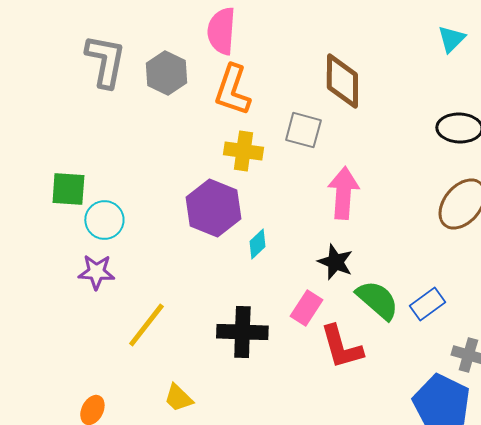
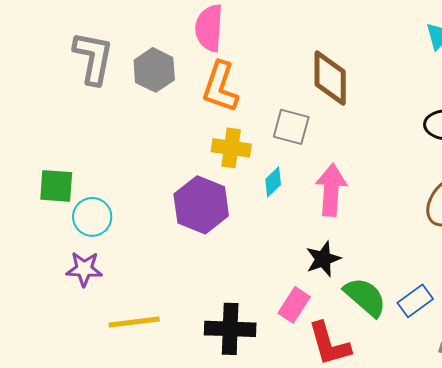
cyan diamond: (257, 244) -> (273, 182), moved
black star: (335, 262) -> (323, 259), turned 30
yellow line: (146, 325) -> (134, 322), turned 45

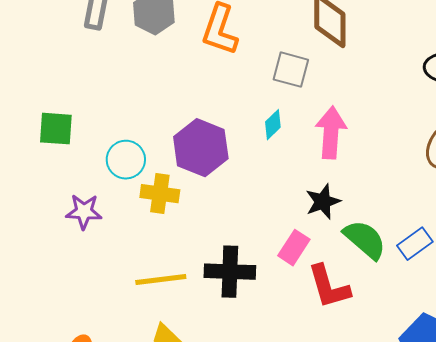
yellow cross: (231, 148) -> (160, 194), moved
cyan circle: (92, 217) -> (126, 160), moved
yellow line: (134, 322) -> (161, 280), moved

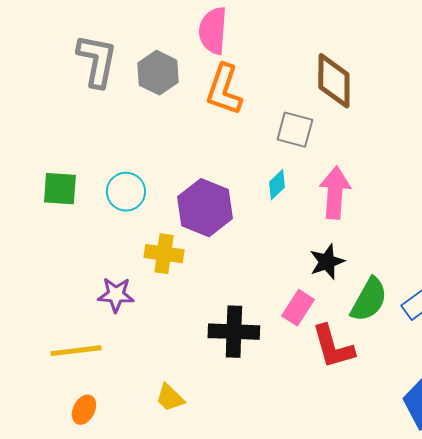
cyan circle: (126, 160) -> (126, 192), moved
purple star: (84, 212) -> (116, 295), moved
green semicircle: (365, 240) -> (369, 300), turned 78
yellow line: (161, 280) -> (76, 351), moved

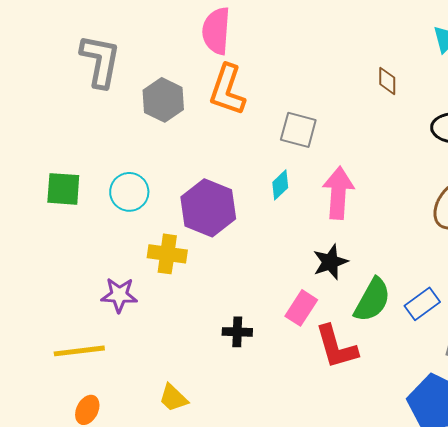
gray hexagon: (158, 73) -> (163, 100), moved
brown diamond: (334, 81) -> (387, 81), moved, size x0.5
black cross: (234, 332) -> (237, 332), size x0.6

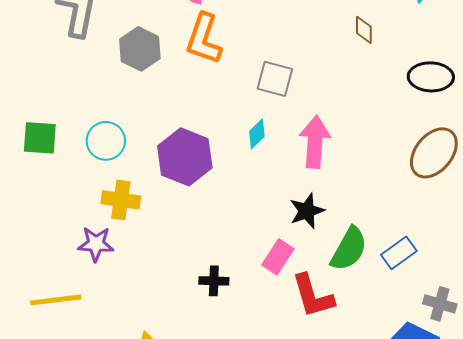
yellow cross: (167, 254) -> (121, 200), moved

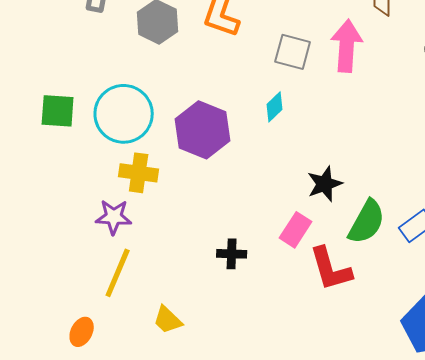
cyan circle: (106, 141) -> (124, 114), size x1.5
pink arrow: (315, 142) -> (347, 46), moved
yellow line: (56, 300) -> (118, 273), moved, turned -60

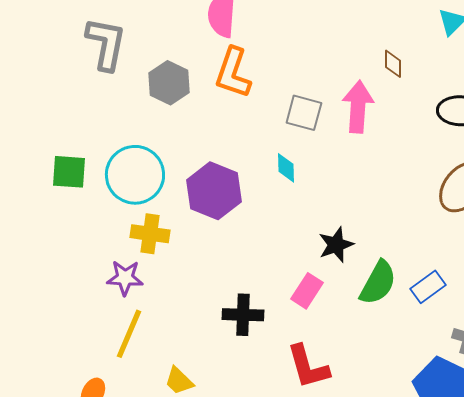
cyan diamond: (275, 107) -> (286, 168), turned -48
black cross: (232, 254) -> (243, 315), size x1.4
red L-shape: (331, 269) -> (308, 367), moved

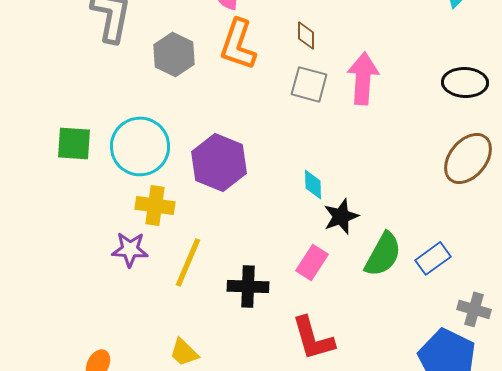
brown diamond: (393, 64) -> (306, 35), moved
cyan diamond: (286, 168) -> (313, 184), moved
yellow line: (129, 334) -> (188, 262), moved

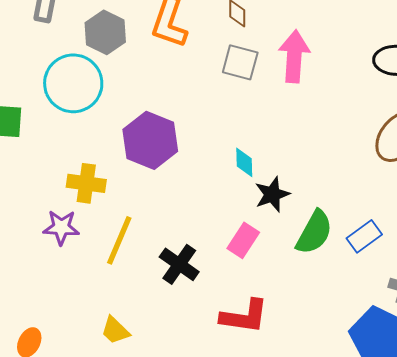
cyan circle: (140, 146) -> (73, 83), moved
black cross: (248, 286) -> (179, 264), turned 33
red L-shape: (313, 338) -> (244, 316), turned -66

